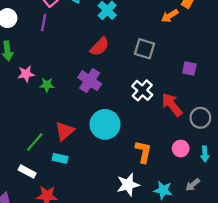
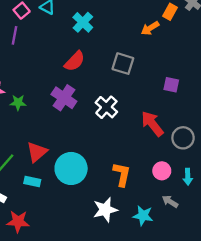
white cross: (142, 90) -> (106, 107), moved
cyan circle: (105, 124) -> (71, 168), moved
gray arrow: (193, 185) -> (170, 201), moved, turned 72

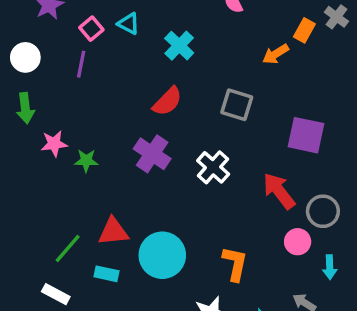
purple square: (171, 85) -> (306, 135), size x1.6
red triangle: (37, 152) -> (113, 232), turned 35
pink circle: (162, 171) -> (298, 242), moved

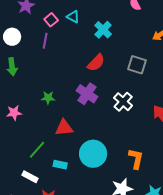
pink star: (54, 144) -> (14, 113), moved
red triangle: (113, 232) -> (64, 128), moved

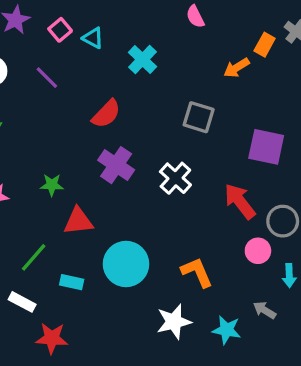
pink square: (51, 20) -> (60, 30), moved
purple line: (45, 41) -> (47, 78), turned -56
red semicircle: (96, 63) -> (106, 114), moved
green star: (48, 98) -> (52, 185), moved
orange L-shape: (136, 159) -> (197, 272), turned -35

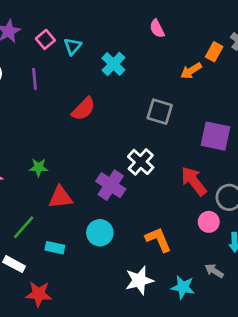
cyan triangle: (93, 38) -> (73, 46), turned 42
purple line: (47, 78) -> (35, 79), turned 40
purple cross: (116, 165) -> (111, 185), moved
cyan circle: (126, 264) -> (100, 233), size x0.7

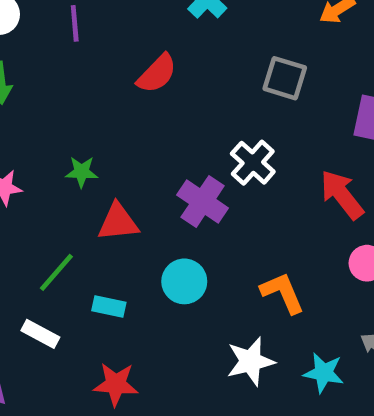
red star: (39, 294) -> (116, 384), moved

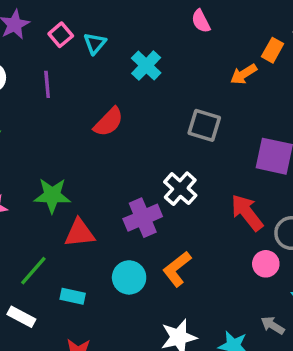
green star: (82, 172) -> (52, 195), size x1.5
purple cross: (203, 201) -> (143, 218), turned 33
orange L-shape: (282, 293) -> (177, 269), moved, turned -105

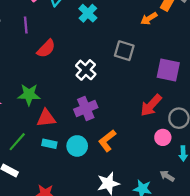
red semicircle: (109, 122) -> (46, 49), moved
white cross: (180, 189) -> (86, 70), moved
red arrow: (247, 213) -> (151, 105), turned -100
cyan rectangle: (73, 296) -> (49, 144), moved

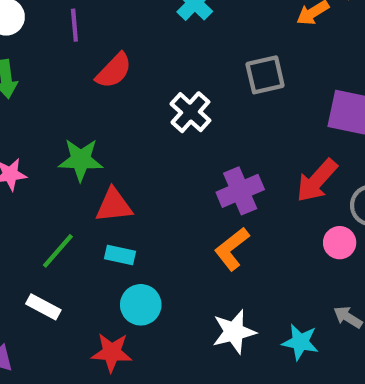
gray square: (124, 51) -> (265, 75), turned -30
purple cross: (86, 108) -> (240, 191), moved
cyan circle: (77, 146) -> (141, 305), moved

